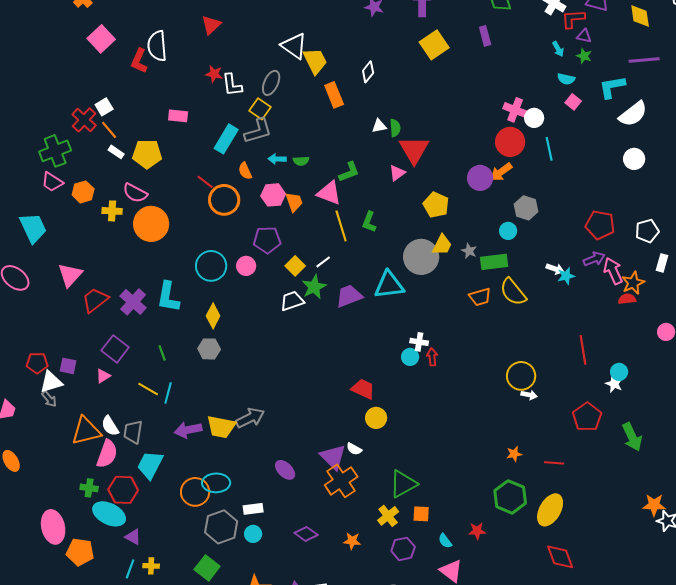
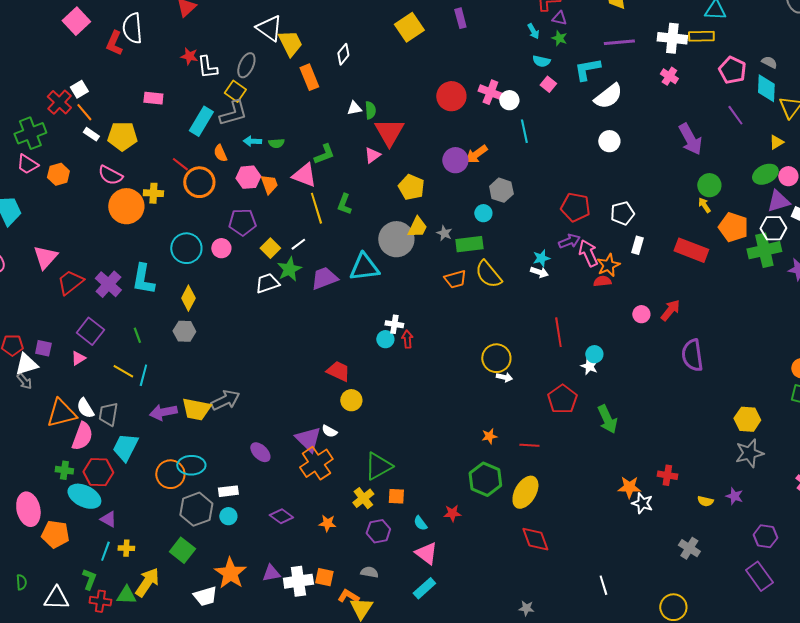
red circle: (510, 142) -> (451, 96), moved
yellow cross: (112, 211) -> (153, 193), moved
white arrow: (555, 269) -> (539, 272), moved

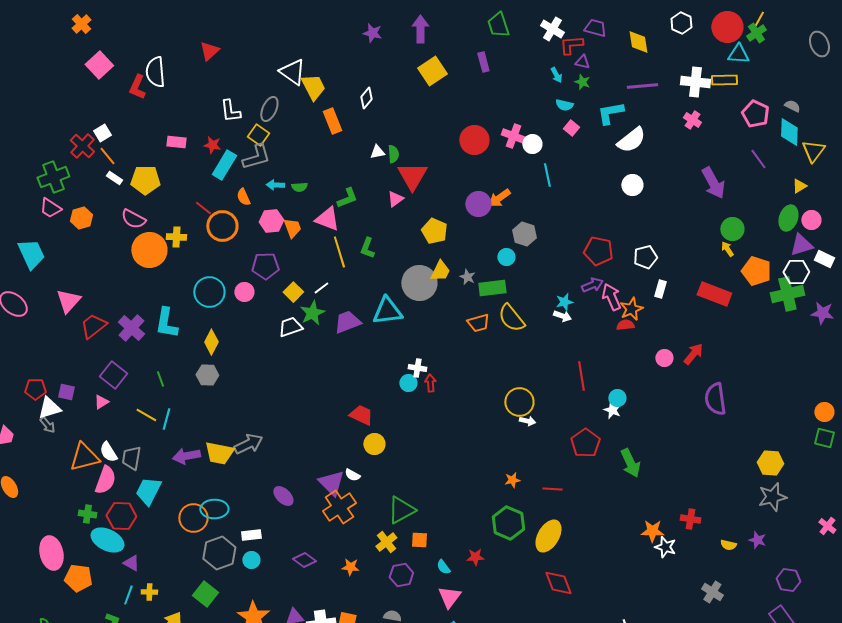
red star: (189, 56) -> (212, 145), moved
green ellipse: (765, 174) -> (788, 218), turned -45
pink triangle: (426, 553) -> (449, 597), turned 30

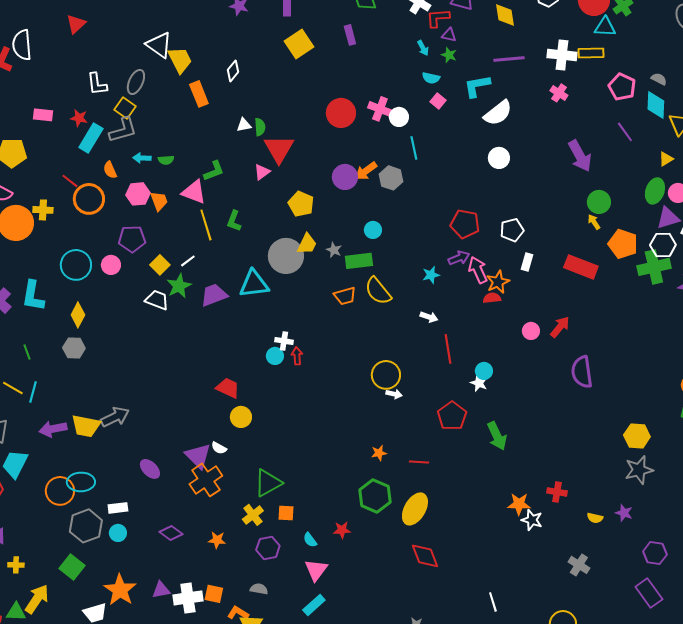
gray hexagon: (524, 234) -> (391, 178), moved
white arrow: (562, 316) -> (429, 317), moved
white trapezoid: (290, 327) -> (157, 300), turned 40

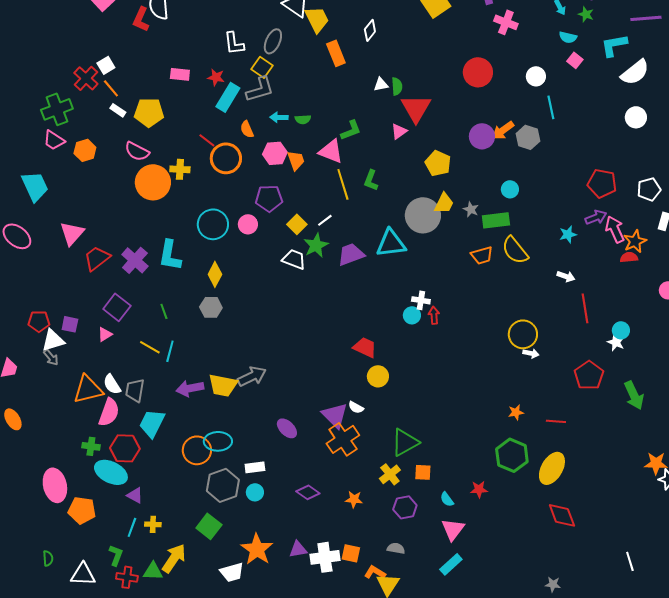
pink cross: (380, 109) -> (506, 22), moved

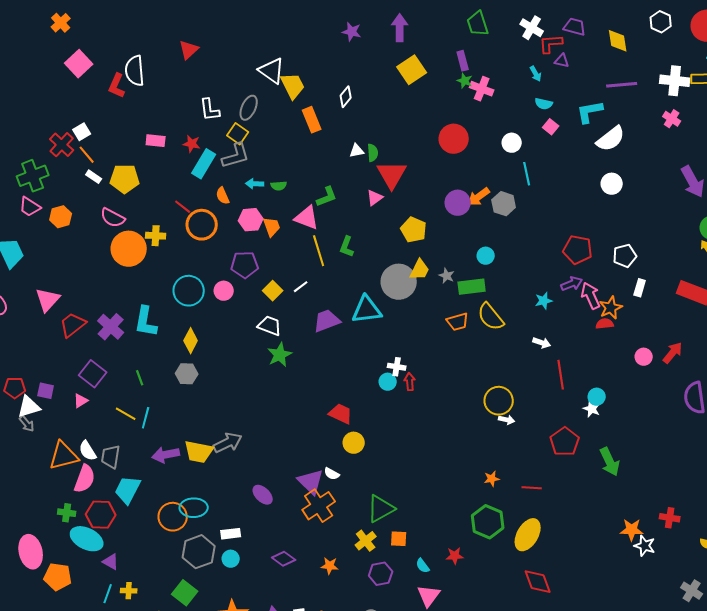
green star: (586, 14) -> (465, 81), moved
green star: (316, 245) -> (280, 355), moved

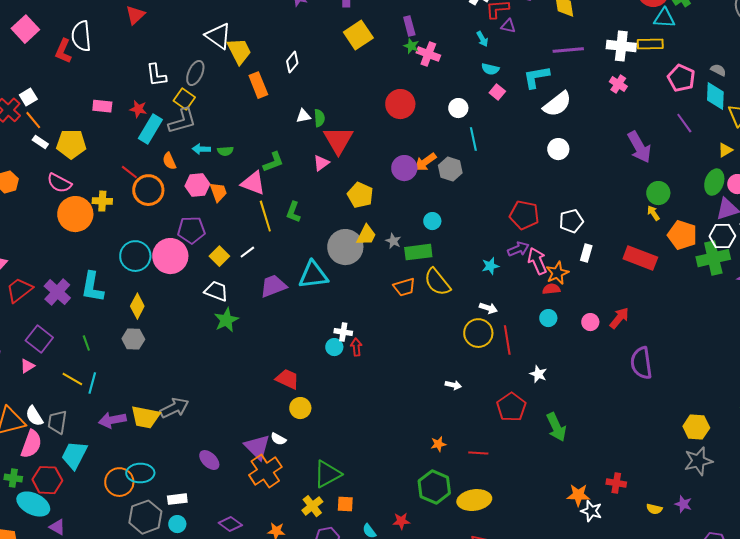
pink circle: (224, 291) -> (170, 256), size x1.8
cyan circle: (597, 397) -> (548, 318), moved
yellow circle: (499, 401) -> (478, 333), moved
yellow ellipse: (528, 535) -> (474, 500), turned 52

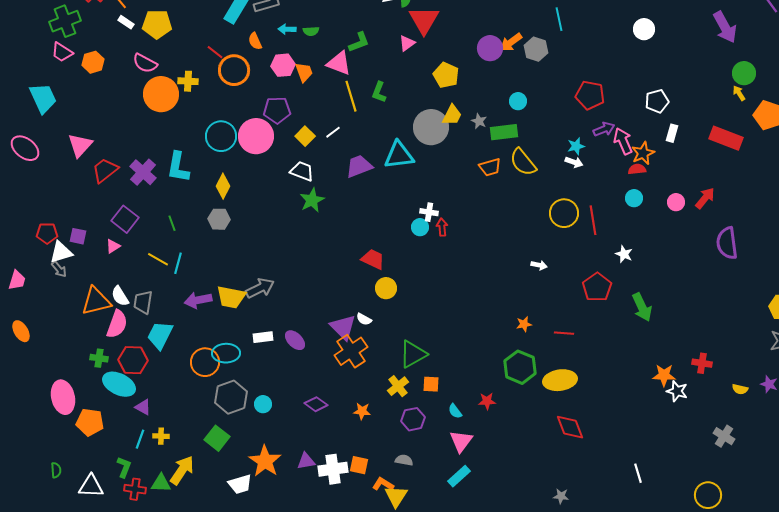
red pentagon: (524, 215) -> (590, 95), moved
white arrow: (488, 308) -> (574, 162), moved
white rectangle: (177, 499) -> (263, 337), moved

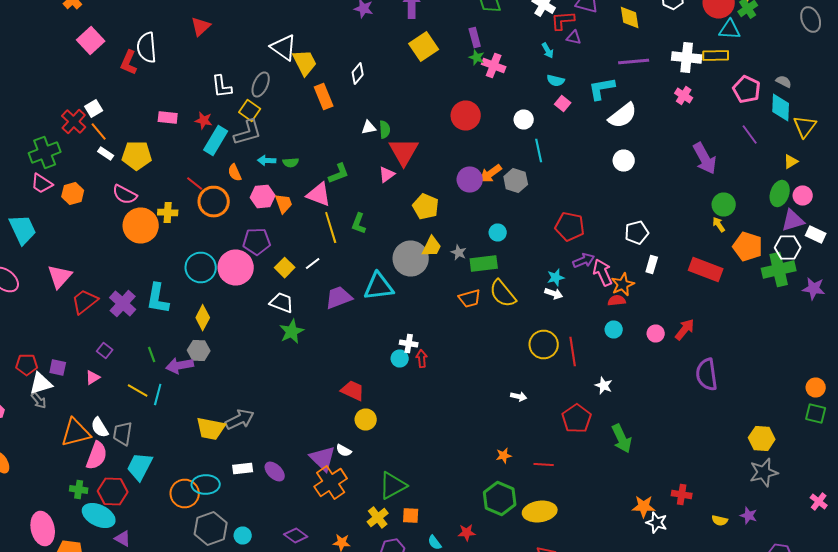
purple square: (125, 219) -> (105, 350), size x0.6
purple arrow: (198, 300) -> (180, 366), moved

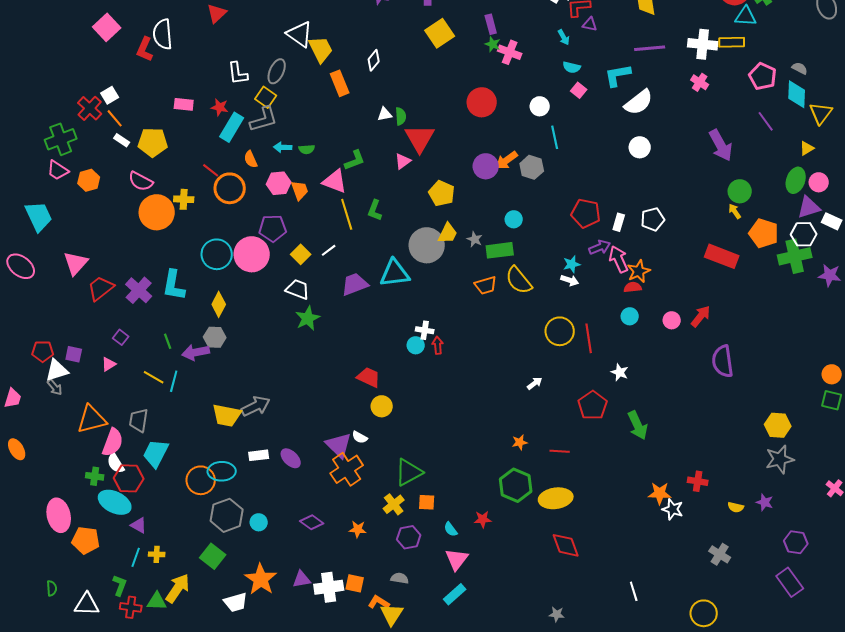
white rectangle: (652, 264) -> (619, 222), moved
white arrow: (519, 396) -> (535, 383), turned -49
white semicircle: (100, 428) -> (116, 463), moved

